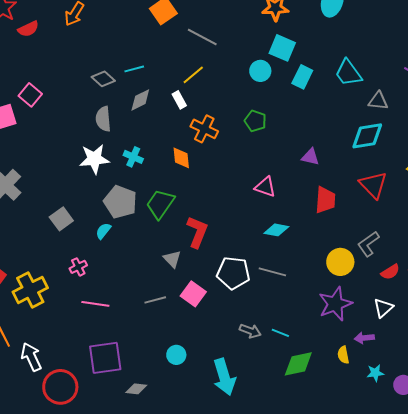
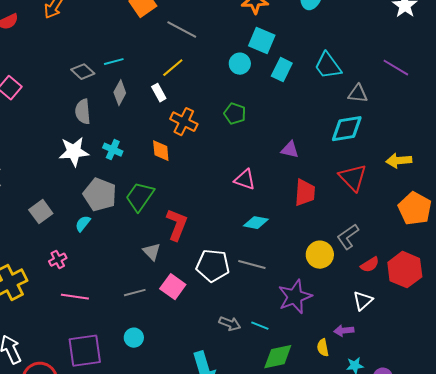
gray diamond: (140, 100) -> (120, 93), turned -35
purple star: (335, 304) -> (295, 297), moved
cyan circle: (176, 355) -> (134, 338), moved

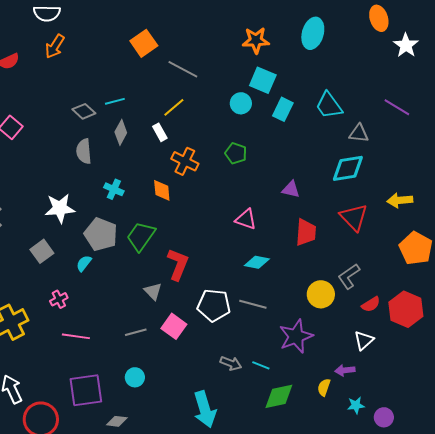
white star: (74, 152) -> (60, 208), moved
yellow semicircle: (323, 348) -> (324, 387), turned 30

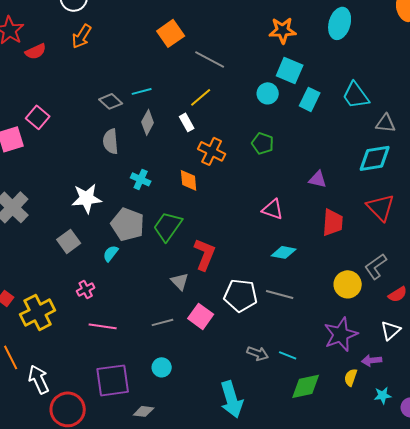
purple star: (296, 336) -> (341, 334), moved

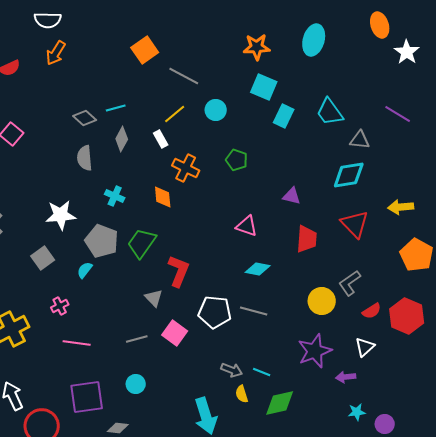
cyan circle: (268, 93) -> (216, 110), moved
yellow semicircle: (351, 377) -> (242, 394), moved, turned -36

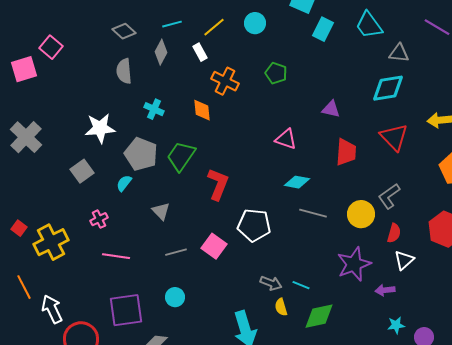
cyan line: (116, 108) -> (172, 24), moved
gray triangle: (154, 298) -> (161, 211), moved
gray line: (254, 311) -> (313, 213), moved
red semicircle: (372, 311) -> (394, 233), moved, turned -42

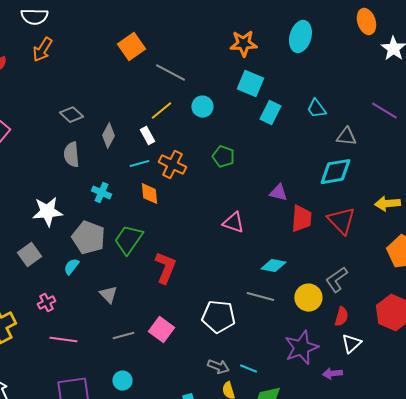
cyan line: (172, 24) -> (139, 164), moved
cyan trapezoid: (369, 25) -> (316, 109), size x0.7
red trapezoid: (346, 152) -> (301, 219), moved
cyan diamond: (297, 182) -> (273, 266), moved
white pentagon: (254, 225) -> (218, 317), moved

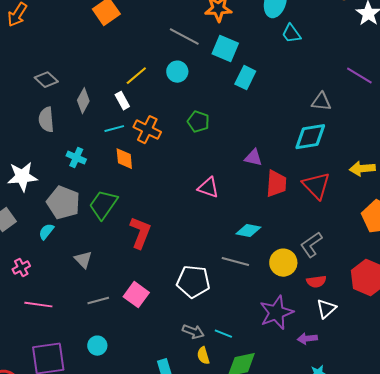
gray line: (170, 73) -> (184, 37), moved
cyan trapezoid: (316, 109) -> (291, 34), moved
red semicircle: (341, 317) -> (316, 282), turned 66

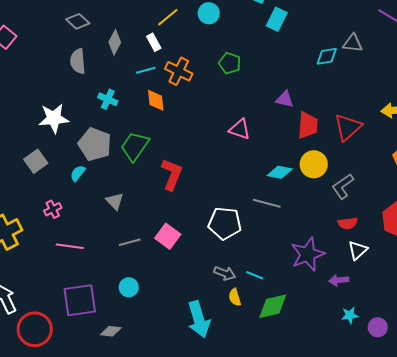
cyan diamond: (310, 137) -> (327, 56), moved, size x0.7
red triangle: (316, 186) -> (348, 127), turned 32
yellow circle: (283, 263) -> (314, 164), moved

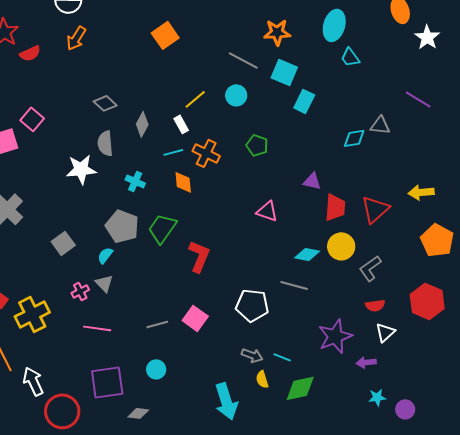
white star: (54, 118) -> (81, 169), moved
gray triangle: (115, 201) -> (104, 283), moved

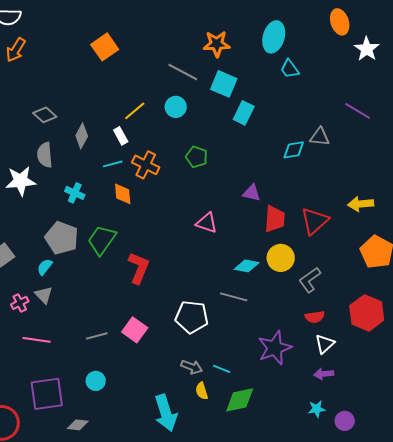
purple arrow: (366, 362) -> (324, 374), moved

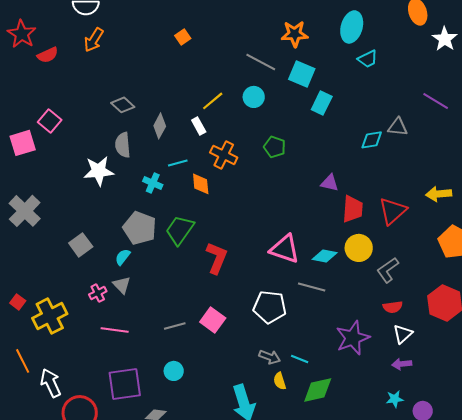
orange square: (105, 47) -> (183, 37), size x0.6
cyan trapezoid: (290, 69) -> (368, 59), turned -80
cyan line: (113, 164) -> (178, 163), moved
pink triangle: (207, 223) -> (285, 249), moved, size x1.4

